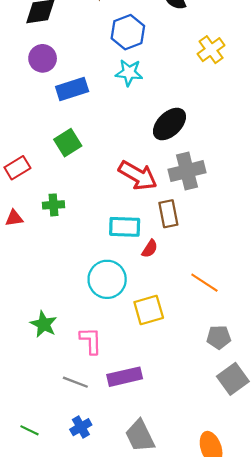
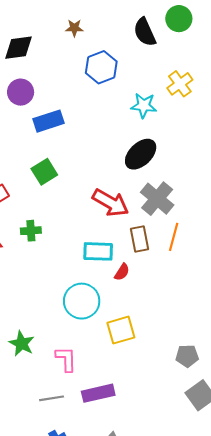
cyan star: (129, 73) -> (144, 106), moved
gray cross: (187, 171) -> (157, 199), turned -36
orange line: (204, 283) -> (174, 237), moved, turned 72
gray line: (75, 382) -> (52, 398), turned -30

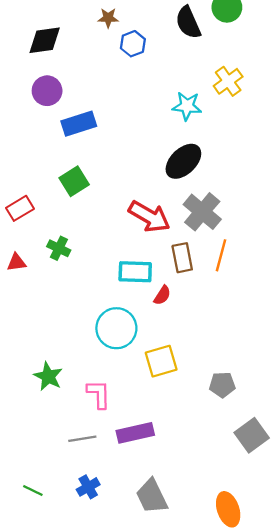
blue hexagon: (101, 67) -> (133, 44), moved, size x0.7
green cross: (31, 231) -> (59, 248), turned 30
gray pentagon: (187, 356) -> (222, 385), moved

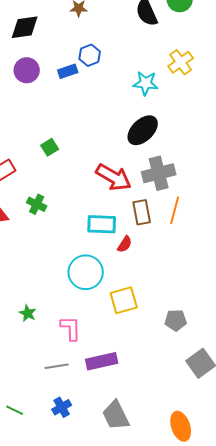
blue hexagon: (133, 44) -> (90, 55), moved
blue rectangle: (79, 124) -> (68, 71), moved, size x0.7
green square: (74, 181) -> (50, 147), size x0.7
gray cross: (202, 212) -> (159, 173), turned 36
green star: (48, 376) -> (28, 313), size x0.7

